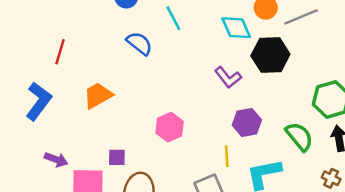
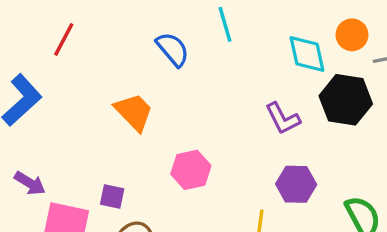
orange trapezoid: (98, 95) -> (134, 112), moved, turned 64

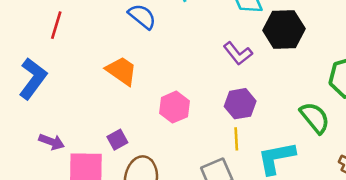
purple hexagon: (296, 184) -> (240, 104), moved
purple square: (112, 196) -> (117, 140), turned -30

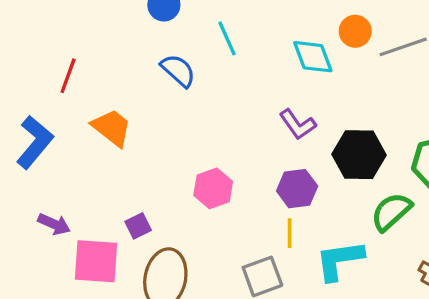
black hexagon: (284, 29) -> (359, 155), moved
orange trapezoid: (121, 71) -> (112, 128), moved
green semicircle: (315, 118) -> (391, 212), turned -96

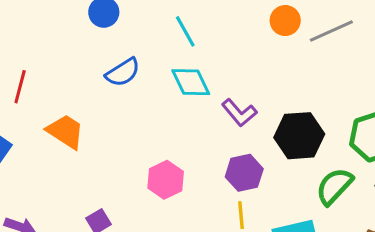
cyan line: (227, 38) -> (185, 31), moved
cyan diamond: (313, 57) -> (191, 82), moved
blue semicircle: (178, 71) -> (123, 72), turned 111

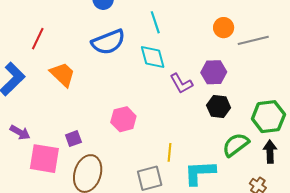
blue semicircle: (123, 72) -> (108, 42), size x1.4
black hexagon: (299, 136) -> (219, 106), size x0.7
purple hexagon: (244, 173) -> (214, 72), moved

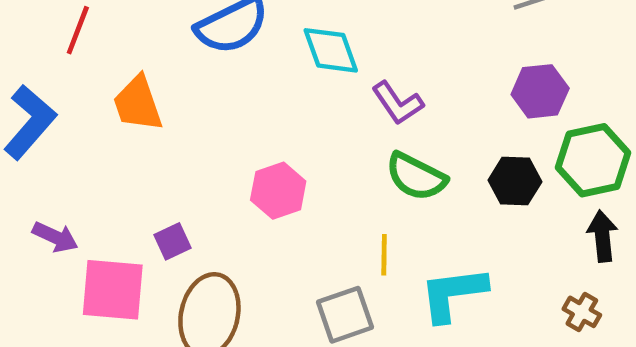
purple hexagon: (214, 72) -> (540, 91), moved
orange trapezoid: (62, 74) -> (138, 104), turned -148
black hexagon: (219, 106) -> (515, 181), moved
green semicircle: (236, 145) -> (416, 177), moved, turned -112

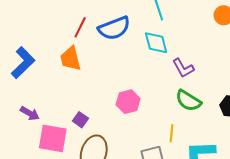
red line: (78, 30) -> (80, 27), moved
purple square: (172, 241) -> (80, 120), turned -35

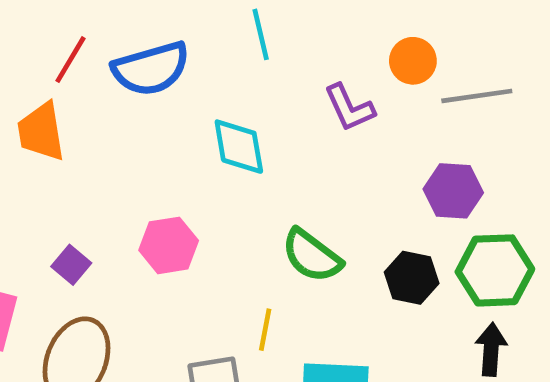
cyan diamond: (156, 43) -> (239, 147), moved
purple L-shape: (183, 68) -> (349, 108), moved
purple square: (80, 120) -> (71, 265), moved

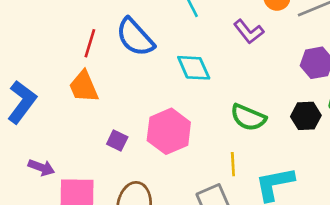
blue semicircle: (151, 69) -> (135, 37), turned 78
pink hexagon: (169, 245) -> (169, 131), size x1.4
purple square: (71, 265) -> (117, 140), moved

